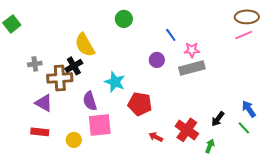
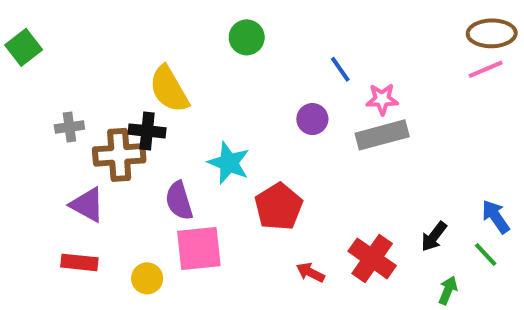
black cross: (74, 66) -> (147, 131), turned 36
red pentagon: (140, 104) -> (279, 207), turned 30
green arrow: (210, 146) -> (448, 290), moved

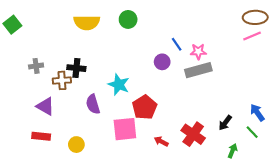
blue line: (340, 69) -> (177, 44), moved
yellow semicircle: (169, 89) -> (87, 23), moved, turned -60
brown cross: (119, 155) -> (62, 80), size x0.7
pink square: (199, 248) -> (125, 129), moved

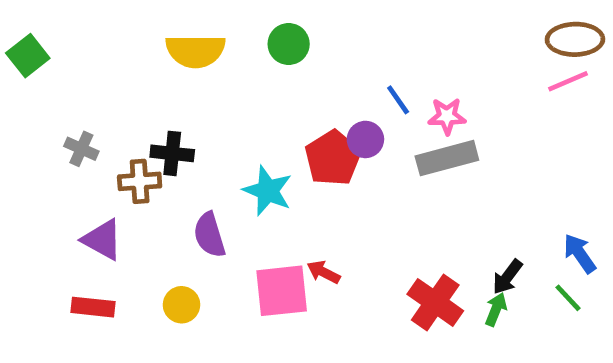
gray cross: (36, 66) -> (81, 149), turned 32
red pentagon: (145, 107) -> (333, 158), moved
red arrow: (161, 141) -> (324, 272), moved
yellow circle: (76, 145) -> (181, 305), moved
green arrow: (232, 151) -> (496, 309), moved

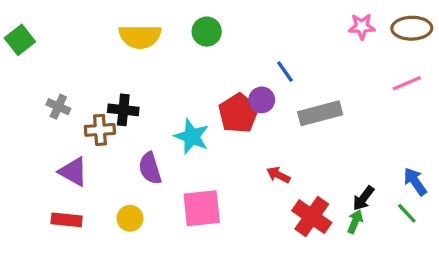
pink line: (568, 81) -> (407, 83), moved
pink star: (447, 116) -> (362, 27), moved
red arrow: (324, 272) -> (278, 175), moved

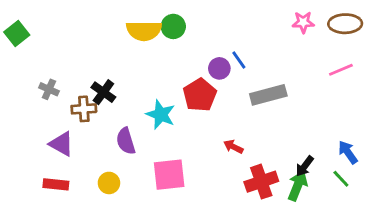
yellow semicircle: (140, 37) -> (144, 31), moved
purple circle: (262, 100) -> (219, 68), moved
black cross: (123, 110) -> (103, 92), turned 30
red cross: (312, 217) -> (261, 182), turned 36
green arrow: (355, 222) -> (298, 186), size x1.5

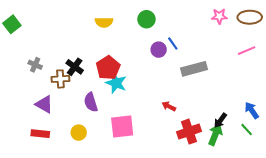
green circle: (173, 26) -> (146, 19), moved
yellow semicircle: (144, 31) -> (104, 22), size x0.7
red pentagon: (200, 95) -> (108, 68), moved

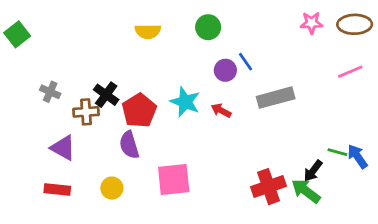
red pentagon: (108, 68) -> (139, 110), moved
cyan star: (116, 83) -> (185, 102), moved
red arrow: (169, 106) -> (221, 110), moved
green line: (247, 130) -> (337, 152), moved, turned -32
green arrow: (215, 135) -> (306, 191), turned -75

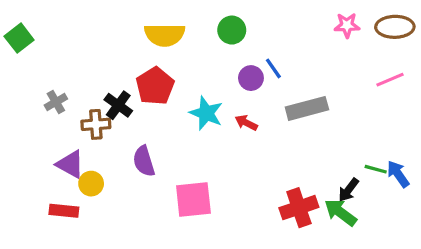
yellow semicircle: (148, 31) -> (165, 35), size x1.4
gray cross: (50, 92) -> (56, 102), turned 36
red pentagon: (139, 110) -> (155, 86), moved
yellow circle: (112, 188) -> (91, 184), moved

